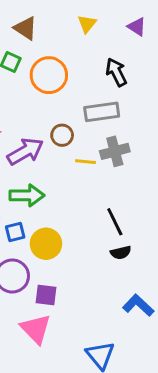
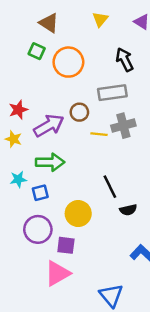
black line: (115, 222) -> (110, 187), moved
yellow circle: (46, 244) -> (78, 214), moved
pink triangle: (36, 329) -> (57, 273), turned 44

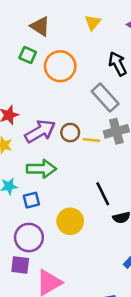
gray rectangle: (112, 93) -> (105, 98), turned 56
brown circle: (79, 112) -> (70, 133), moved
purple square: (66, 245) -> (20, 265), moved

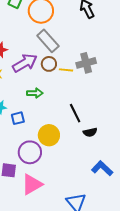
gray rectangle: (105, 98) -> (48, 41), moved
green arrow: (41, 169) -> (35, 93), moved, size x0.7
purple circle: (29, 238) -> (30, 152), moved

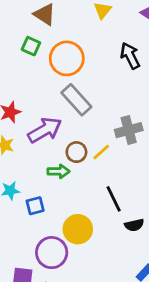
brown circle: (49, 64) -> (76, 152), moved
yellow line: (66, 70) -> (101, 152), moved, turned -48

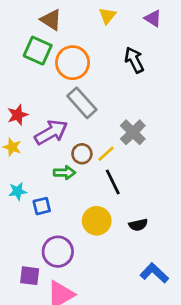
green square: (31, 46) -> (38, 51), size x1.5
gray cross: (129, 130) -> (133, 132), turned -30
black line: (114, 199) -> (113, 182), moved
yellow circle: (78, 229) -> (97, 221), moved

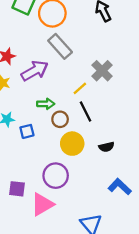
brown circle: (82, 154) -> (60, 119), moved
purple circle: (58, 252) -> (56, 176), moved

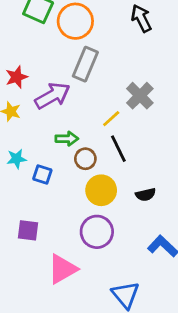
gray rectangle: (60, 46) -> (85, 64), turned 65
blue square: (27, 131) -> (42, 174), turned 32
purple circle: (56, 176) -> (97, 232), moved
purple square: (17, 189) -> (28, 230), moved

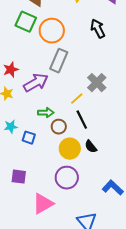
black semicircle: (146, 195) -> (91, 147), moved, turned 64

